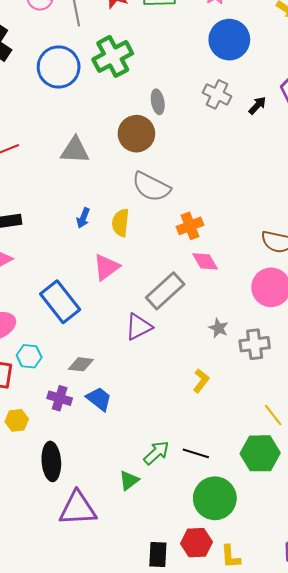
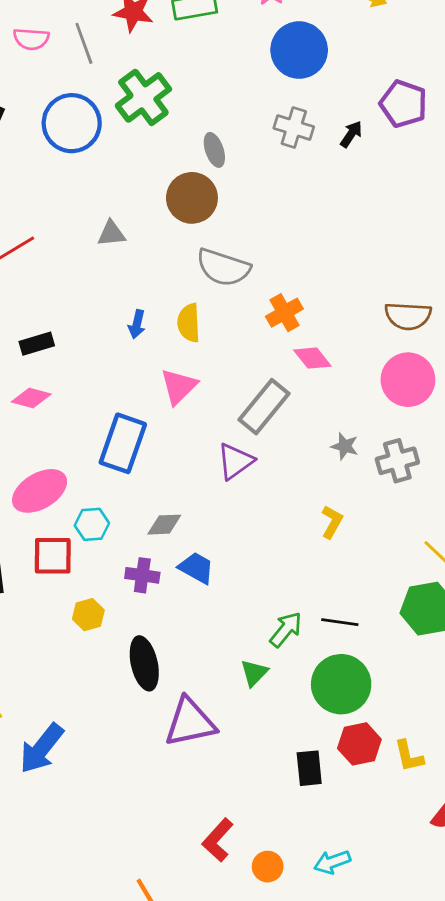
gray triangle: (75, 150) -> (111, 234), size x0.7
blue rectangle: (60, 302) -> (123, 443), turned 66
green circle: (215, 498) -> (341, 684), moved

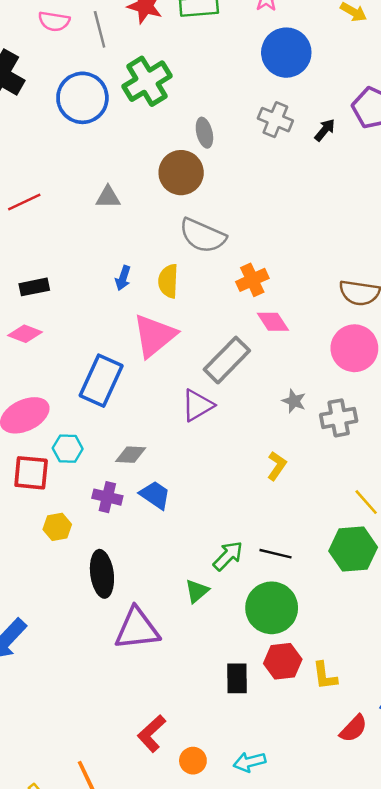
pink triangle: (179, 386) -> (154, 336), size x1.4

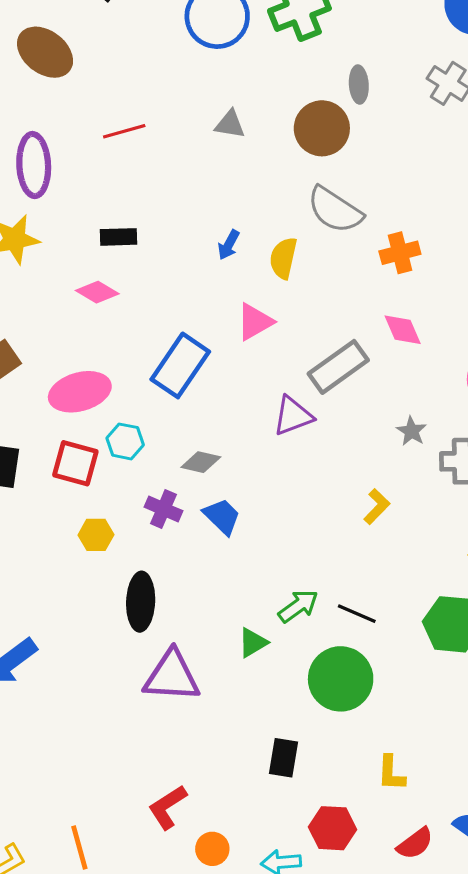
gray triangle: (108, 197) -> (230, 124), moved
orange cross: (252, 280) -> (400, 253), moved
pink triangle: (154, 336) -> (255, 322), size x0.7
red hexagon: (283, 661) -> (332, 828), moved

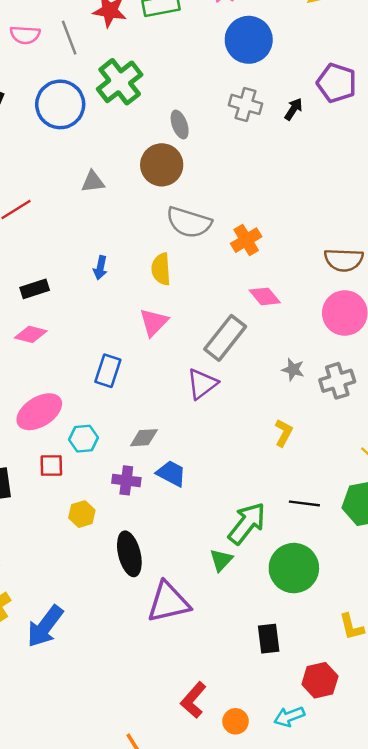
blue arrow: (229, 245) -> (100, 268), moved
blue rectangle: (180, 365) -> (108, 371), size x0.7
red square: (75, 463) -> (51, 466), size x0.7
green arrow: (298, 606) -> (247, 523), size x1.4
black line: (357, 614) -> (304, 503), moved

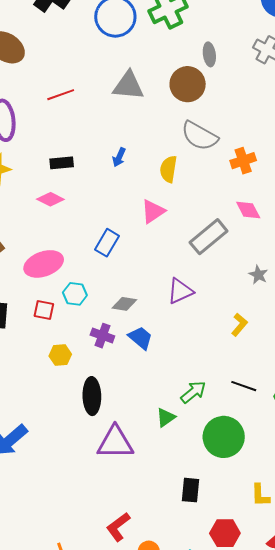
gray triangle: (93, 182) -> (128, 86), size x1.6
purple triangle: (202, 384) -> (180, 291), moved
green arrow: (247, 523) -> (193, 392), size x0.7

